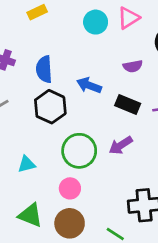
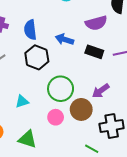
purple semicircle: (133, 66) -> (96, 23), size x1.5
purple arrow: (121, 145) -> (101, 91), moved
brown circle: (70, 223) -> (81, 109), moved

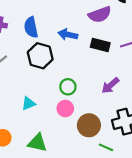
green circle: (61, 89) -> (68, 87), size x0.6
brown circle: (81, 109) -> (89, 125), moved
pink circle: (56, 117) -> (65, 108), moved

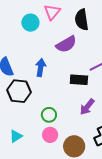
blue arrow: (68, 35) -> (41, 68), turned 96
black rectangle: (100, 45) -> (79, 80), moved

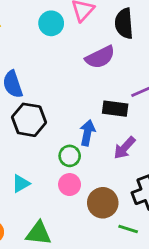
blue arrow: (41, 68) -> (87, 133), moved

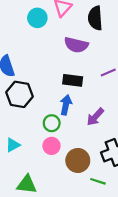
purple semicircle: (100, 57) -> (76, 45), turned 40
black rectangle: (115, 109) -> (73, 80), moved

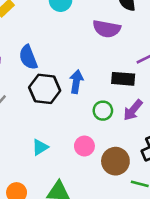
black rectangle: (73, 80) -> (123, 79), moved
blue arrow: (66, 105) -> (76, 82), moved
green circle: (52, 123) -> (103, 111), moved

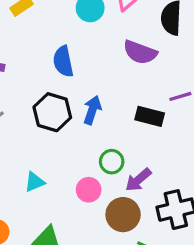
blue semicircle: (28, 57) -> (63, 61), moved
purple arrow: (133, 110) -> (138, 180), moved
green circle: (103, 111) -> (112, 162), moved

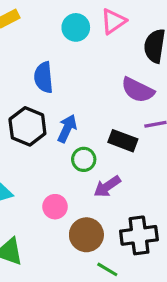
purple semicircle: (140, 52) -> (138, 90), moved
green circle: (112, 162) -> (84, 159), moved
purple arrow: (138, 180) -> (107, 186), moved

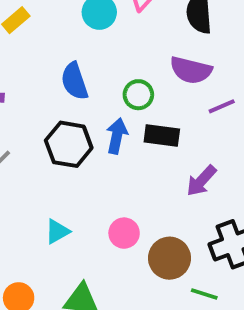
black rectangle: (123, 141) -> (162, 136), moved
green circle: (84, 159) -> (138, 95), moved
purple arrow: (107, 186) -> (201, 181), moved

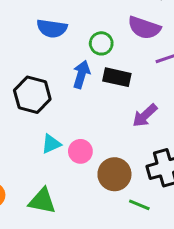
blue semicircle: (74, 81) -> (52, 28), turned -68
black hexagon: (69, 144) -> (32, 95), moved
cyan triangle: (57, 232) -> (51, 144), moved

